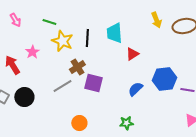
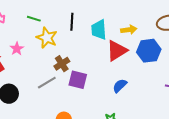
yellow arrow: (156, 20) -> (129, 30), moved, turned -77
black line: (87, 38) -> (72, 22), moved
red triangle: (132, 54) -> (117, 51), size x1.6
blue hexagon: (164, 79) -> (149, 51), moved

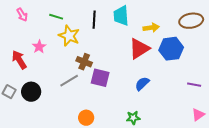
cyan trapezoid: (99, 30) -> (121, 16), moved
brown cross: (62, 64) -> (84, 62), turned -35

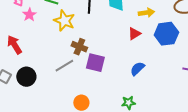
pink star: (39, 47) -> (29, 15), moved
red triangle: (139, 49) -> (134, 34), size x0.6

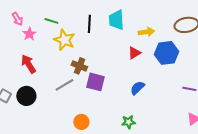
red arrow: (14, 45) -> (28, 64), moved

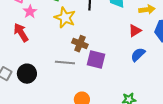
red arrow: (28, 64) -> (21, 33), moved
gray line: (64, 85) -> (65, 63), turned 36
blue semicircle: (137, 88) -> (138, 55), moved

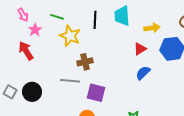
brown cross: (80, 44) -> (85, 62), turned -35
purple square: (96, 60) -> (96, 93), moved

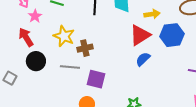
yellow star: (70, 36) -> (64, 36), moved
red triangle: (140, 49) -> (140, 35), size x1.6
black circle: (32, 92) -> (36, 61), moved

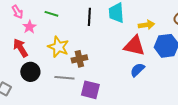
red triangle: (140, 35) -> (134, 46), turned 45

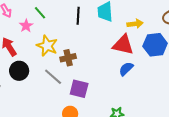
green line: (51, 14) -> (40, 13), turned 32
pink star: (29, 27) -> (26, 26), moved
gray line: (64, 78) -> (53, 77), turned 36

